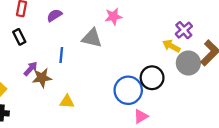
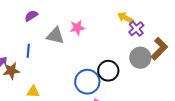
purple semicircle: (54, 15) -> (31, 16), moved
pink star: (113, 16) -> (77, 28), moved
yellow arrow: (171, 46) -> (125, 18), moved

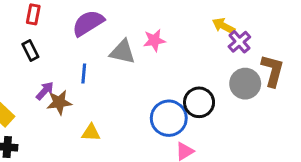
purple semicircle: (31, 16) -> (88, 23), size x1.6
brown L-shape: (159, 49) -> (273, 71), turned -30

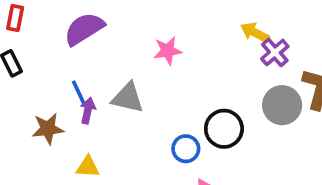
gray triangle: (123, 52) -> (128, 98), moved
blue line: (84, 74) -> (79, 92), turned -30
purple arrow: (45, 91) -> (88, 111), moved, turned -30
blue circle: (169, 118) -> (186, 149), size x0.6

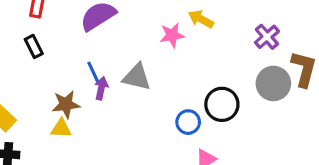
yellow arrow: (255, 33) -> (201, 19), moved
yellow triangle: (88, 167) -> (61, 128), moved

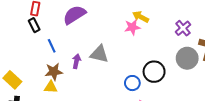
pink star: (172, 35) -> (132, 27), moved
black rectangle: (34, 46) -> (34, 25), moved
blue line: (93, 72) -> (52, 46), moved

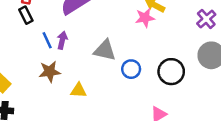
purple arrow: (77, 61) -> (62, 40), moved
blue circle: (132, 83) -> (131, 69), moved
yellow triangle: (51, 87) -> (78, 90), moved

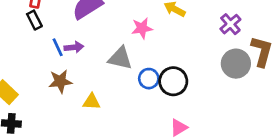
pink star: (145, 18) -> (142, 28), moved
purple arrow: (62, 40) -> (74, 47), turned 72
black circle: (171, 72) -> (173, 81), moved

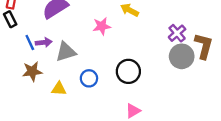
purple cross: (230, 24) -> (177, 33), moved
gray triangle: (120, 58) -> (66, 52), moved, turned -30
blue circle: (149, 79) -> (89, 78), moved

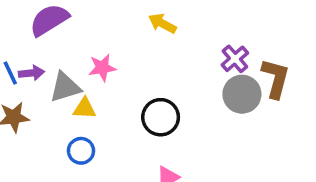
pink star: (102, 26) -> (102, 68), moved
blue circle: (89, 78) -> (81, 151), moved
yellow triangle: (59, 89) -> (85, 108), moved

